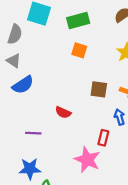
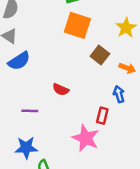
orange square: (79, 50) -> (77, 25), size x1.6
brown square: (99, 89) -> (100, 55), moved, turned 30

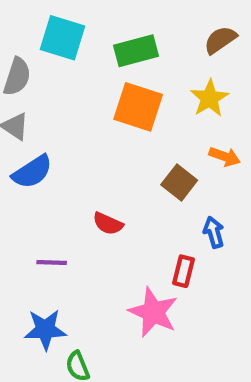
yellow star: (126, 28) -> (209, 98), moved
brown square: (100, 55) -> (179, 183), moved
orange arrow: (127, 68) -> (225, 157), moved

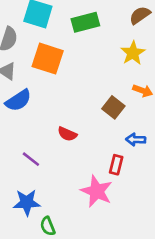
orange square: (138, 107) -> (48, 59), moved
blue arrow: (214, 232) -> (136, 140), turned -72
purple line: (52, 263) -> (31, 159), turned 36

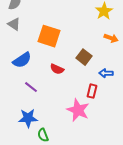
orange square: (48, 59) -> (49, 36), moved
blue semicircle: (18, 100) -> (22, 60), moved
brown square: (113, 107) -> (84, 57), moved

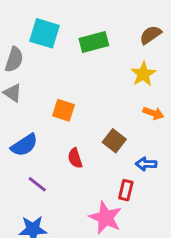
orange square: (49, 36) -> (63, 110), size x0.7
red semicircle: (57, 69) -> (75, 158), turned 48

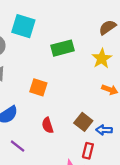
green rectangle: (94, 42) -> (63, 48), moved
brown square: (114, 141) -> (83, 122), moved

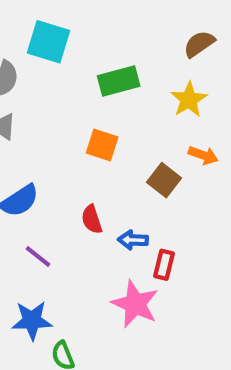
orange square: (38, 87) -> (102, 145), moved
brown square: (83, 122) -> (164, 180), moved
blue arrow: (104, 130) -> (133, 240), moved

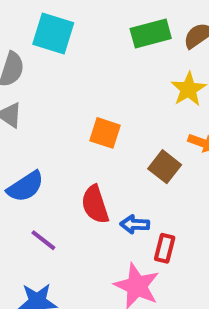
green rectangle: (119, 81) -> (151, 33), moved
red semicircle: (92, 219) -> (95, 204), size x1.4

